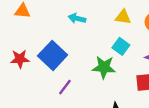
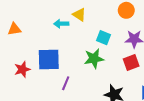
yellow triangle: (123, 17) -> (79, 15), moved, turned 40
blue square: (53, 55) -> (49, 60), turned -30

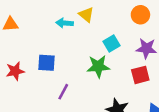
cyan square: (104, 38) -> (112, 44), turned 32
blue square: (49, 60) -> (46, 63), size x0.7

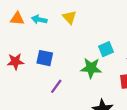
yellow triangle: (86, 15) -> (70, 17), moved
cyan arrow: (65, 23) -> (39, 20), moved

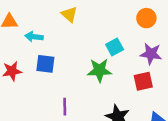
cyan arrow: (39, 20) -> (34, 37), moved
purple line: (56, 86) -> (65, 107), moved, turned -32

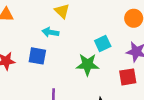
cyan arrow: (34, 37) -> (50, 32), moved

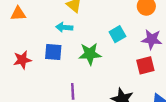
green star: (87, 65) -> (90, 54), moved

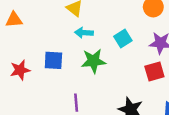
cyan arrow: (64, 27) -> (84, 33), moved

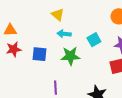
orange triangle: (14, 20) -> (10, 30), moved
red star: (20, 70) -> (14, 49), moved

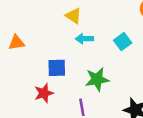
red star: (14, 49) -> (44, 93), moved
green star: (70, 56) -> (97, 79), moved

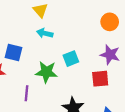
cyan square: (123, 42) -> (71, 59), moved

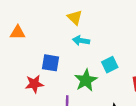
green star: (46, 72) -> (86, 80), turned -30

